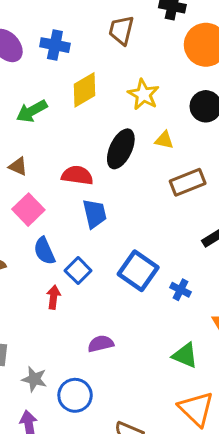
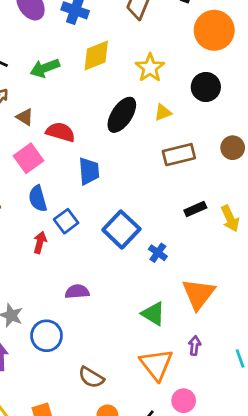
yellow triangle: (164, 140) -> (163, 112), turned -42
red semicircle: (77, 175) -> (60, 132), moved

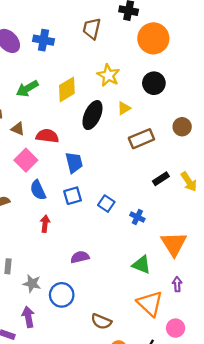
yellow diamond: (96, 56) -> (67, 89), moved
blue square: (66, 221) -> (73, 196), moved, turned 30
blue square: (121, 229) -> (106, 204), size x0.6

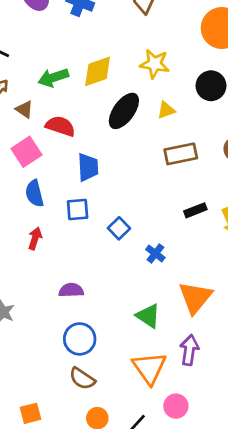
yellow star: (108, 75) -> (155, 64), turned -30
green arrow: (27, 88) -> (53, 78), moved
purple arrow: (177, 284) -> (189, 350), size x1.5
blue circle: (62, 295) -> (80, 339), moved

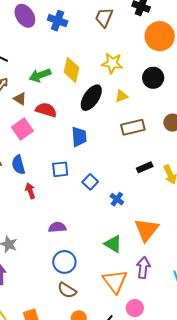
yellow diamond: (98, 71) -> (72, 70), turned -55
blue trapezoid: (88, 167) -> (79, 137), moved
blue semicircle: (34, 193) -> (18, 165), moved
red arrow: (35, 238) -> (30, 191), turned -35

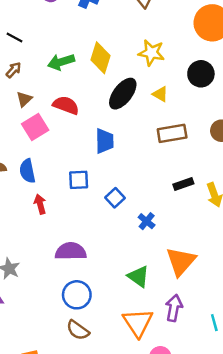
yellow triangle: (121, 96) -> (160, 94), turned 48
brown triangle: (20, 99) -> (24, 99), moved, turned 40
purple semicircle: (57, 227) -> (71, 251), size x1.4

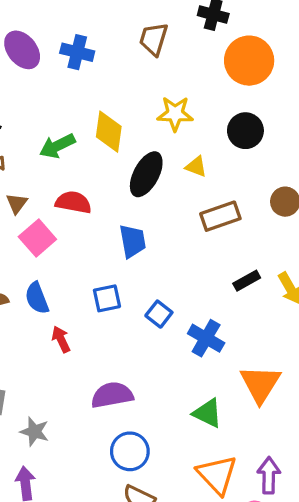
blue cross: (147, 221) -> (206, 338), size x1.5
purple arrow: (174, 308) -> (269, 475), moved

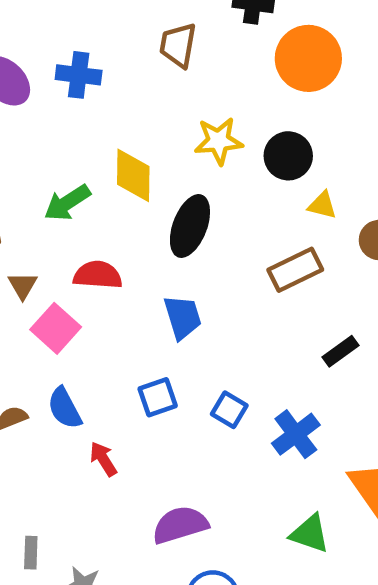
black circle: (245, 131) -> (288, 156), moved
yellow triangle: (196, 167) -> (322, 205), moved
blue cross: (206, 338) -> (296, 434), turned 30

